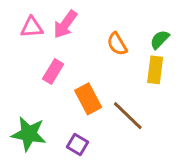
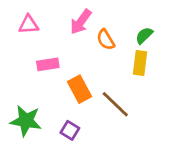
pink arrow: (65, 24) -> (81, 22), moved
pink rectangle: (53, 71) -> (48, 64), turned 50

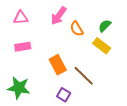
yellow rectangle: (140, 63) -> (102, 46), turned -60
pink rectangle: (48, 64) -> (23, 47), moved
purple square: (70, 130) -> (64, 95), moved

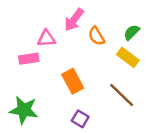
pink triangle: (21, 18) -> (46, 39), moved
brown line: (84, 76) -> (122, 95), moved

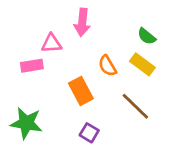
pink arrow: (74, 20) -> (82, 22), turned -30
green semicircle: (132, 32) -> (147, 36), turned -96
orange semicircle: (97, 36) -> (107, 66), moved

